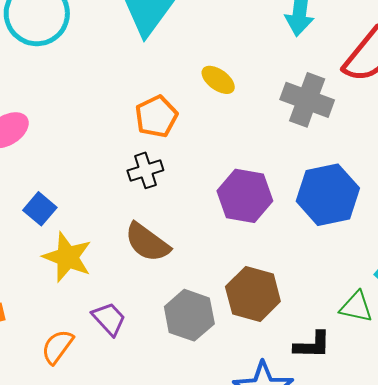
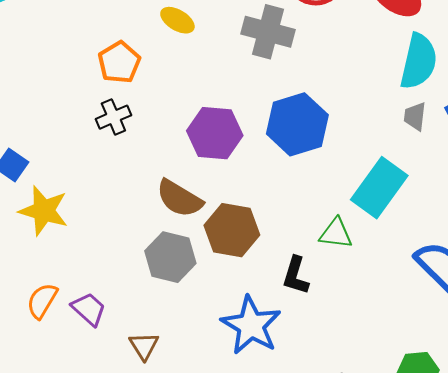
brown semicircle: (147, 242) -> (179, 199), moved
purple trapezoid: (109, 319) -> (89, 309), moved
black L-shape: (312, 345) -> (296, 275), turned 111

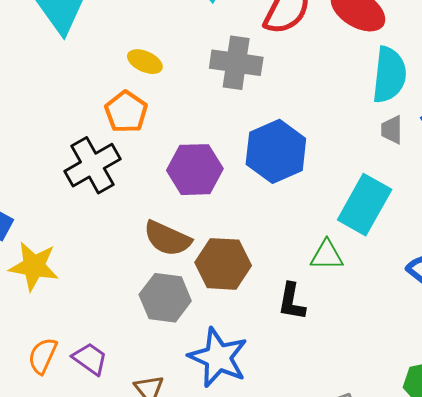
orange pentagon: (119, 62) -> (126, 112), moved
black cross: (113, 117) -> (92, 165), size x1.6
blue star: (251, 325) -> (218, 357), moved

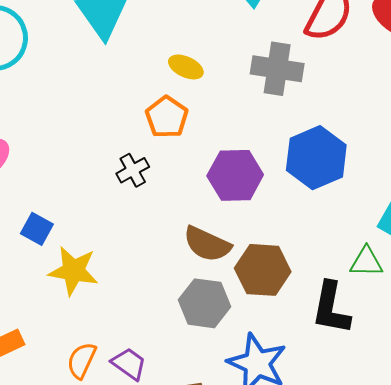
black cross: (92, 165) -> (133, 170), size x0.6
black L-shape: (292, 302) -> (331, 308), size x1.4

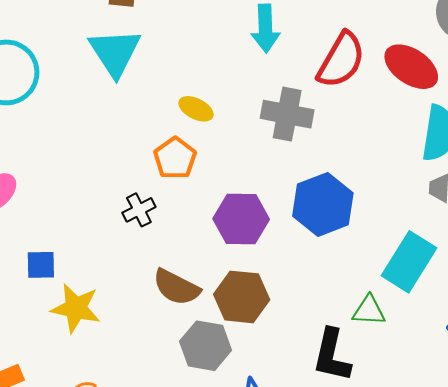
blue square: (37, 229) -> (41, 265), turned -32
brown semicircle: (207, 244) -> (176, 287), moved
brown hexagon: (263, 270) -> (242, 297), moved

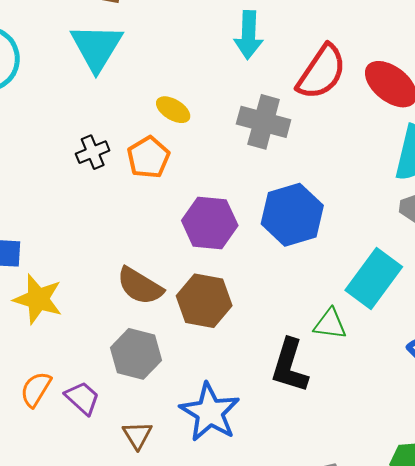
black cross: (139, 210) -> (93, 152), moved
gray hexagon: (206, 346) -> (136, 354), moved

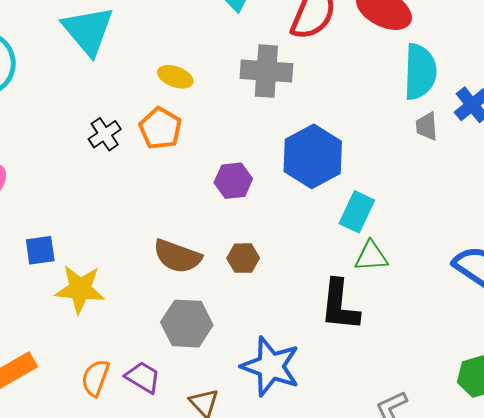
purple hexagon: (210, 223) -> (233, 181), size x0.7
cyan rectangle: (374, 278) -> (357, 212), moved, size x0.7
brown hexagon: (204, 301) -> (243, 258), size x0.6

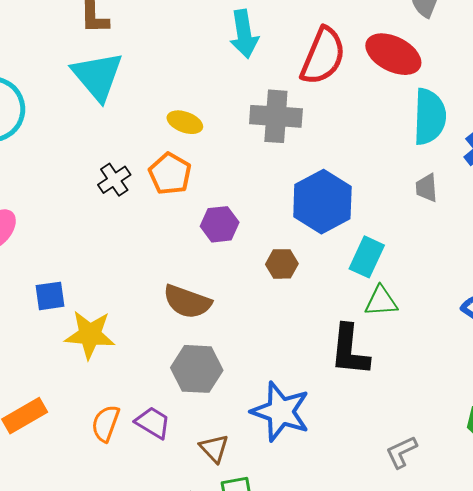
gray trapezoid: (427, 126) -> (427, 188), moved
purple hexagon: (233, 181) -> (220, 224), moved
brown hexagon: (243, 258) -> (282, 264), moved

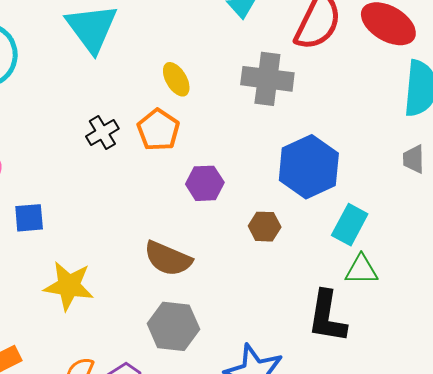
yellow ellipse: (185, 122) -> (176, 79), turned 36
blue square: (50, 296) -> (29, 218), moved

